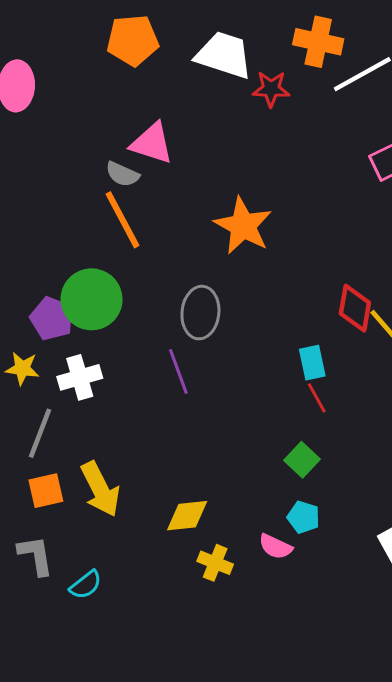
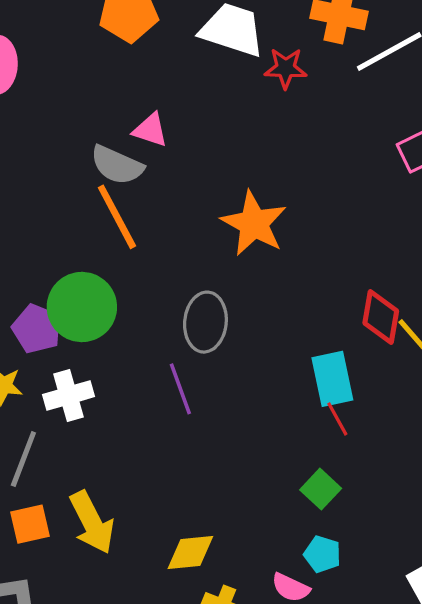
pink triangle: (152, 143) -> (150, 130), size x0.7
gray semicircle: (122, 174) -> (117, 165), size x1.4
cyan rectangle: (312, 363) -> (332, 379), size x1.4

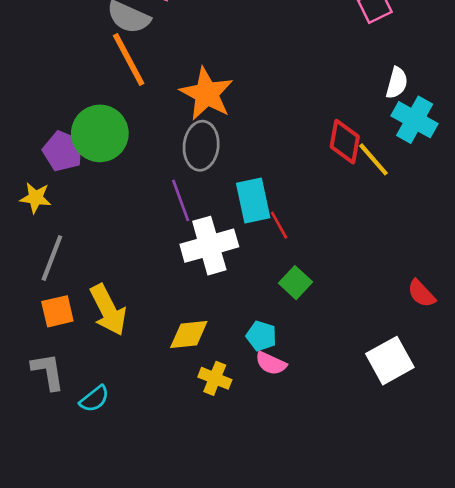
orange star: (254, 224) -> (207, 94), moved
cyan rectangle: (332, 379) -> (253, 200), moved
white cross: (68, 396) -> (209, 246), moved, size x1.4
red line: (337, 419) -> (279, 225), moved
cyan pentagon: (322, 554) -> (261, 336), moved

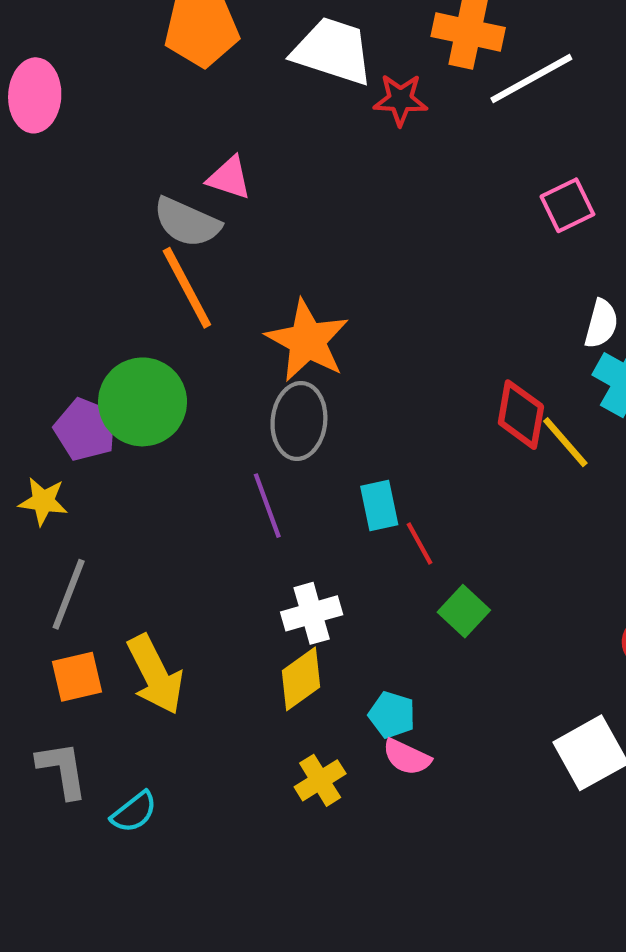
cyan rectangle: (253, 200) -> (379, 506), size x0.7
white cross: (209, 246) -> (312, 613), moved, size x0.7
green square: (296, 283) -> (464, 611), moved
yellow diamond: (189, 335) -> (301, 679), moved, turned -30
yellow cross: (215, 378) -> (320, 780), turned 36

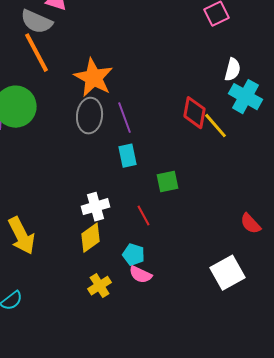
purple line: (267, 506) -> (125, 118), moved
red line: (419, 544) -> (144, 216), moved
green square: (464, 611) -> (168, 182), moved, turned 35

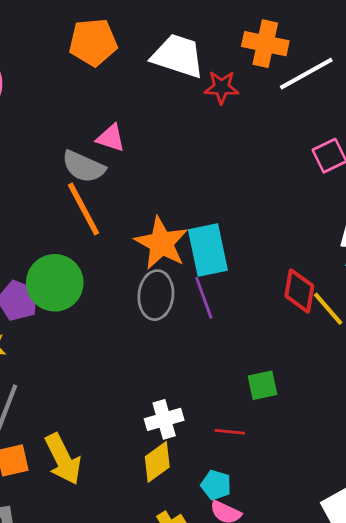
cyan rectangle: (128, 156) -> (208, 250), moved, size x1.6
red line: (144, 216) -> (230, 432), turned -55

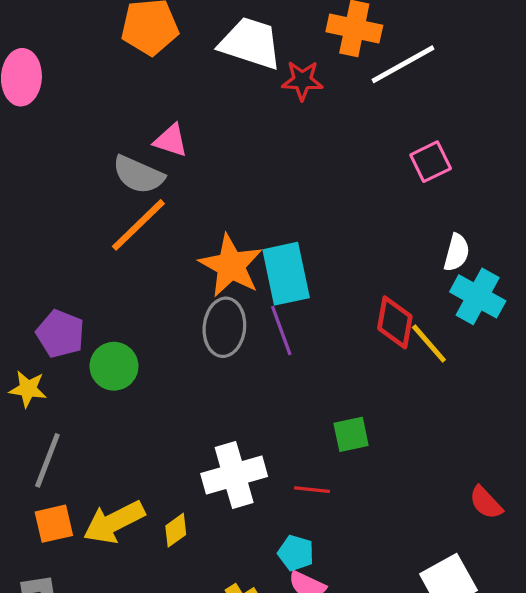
orange line: (83, 209) -> (138, 225), turned 74
green circle: (55, 283) -> (114, 366), moved, size x0.7
white cross: (164, 419) -> (234, 475), size x1.4
yellow arrow: (63, 459) -> (114, 522), turned 90
yellow diamond: (157, 462) -> (176, 530), moved, size x0.7

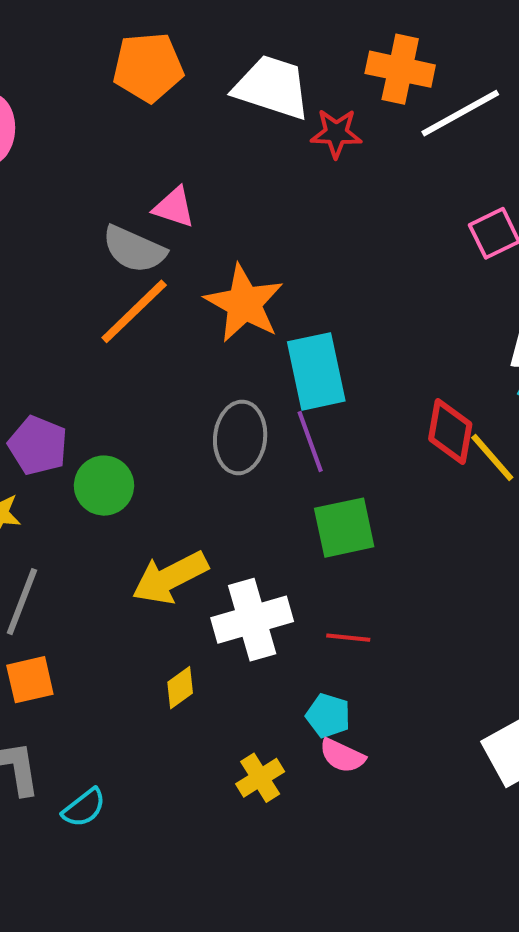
orange star: (231, 266) -> (244, 303), moved
green square: (351, 434) -> (344, 528), moved, size x1.4
yellow arrow: (114, 522) -> (170, 578), moved

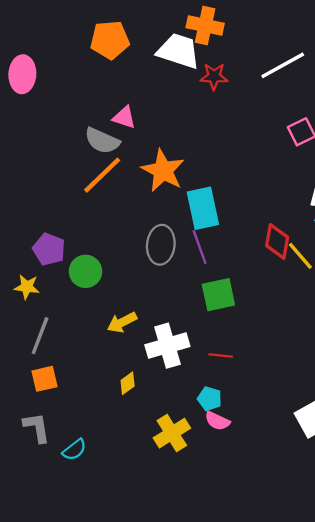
orange cross: (400, 69) -> (205, 25), moved
yellow arrow: (170, 578) -> (122, 322), size x0.7
yellow cross: (260, 778) -> (172, 433), size x1.4

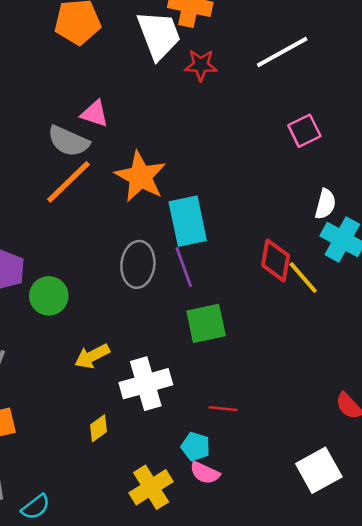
white trapezoid: (179, 51) -> (159, 35), turned 51
red line: (221, 356) -> (223, 409), moved

